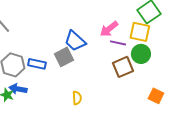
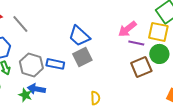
blue trapezoid: (75, 41) -> (79, 36), moved

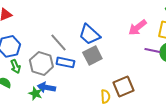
gray line: (20, 24) -> (58, 42), moved
purple line: (136, 43) -> (152, 50), moved
brown square: (141, 67) -> (123, 86), moved

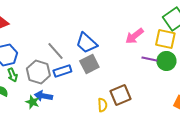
blue rectangle: (65, 62) -> (62, 71), turned -30

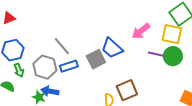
blue trapezoid: (86, 43) -> (112, 48), moved

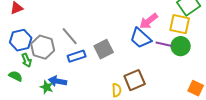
blue trapezoid: (112, 48) -> (141, 38), moved
gray hexagon: (45, 67) -> (43, 47), moved

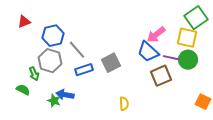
blue hexagon: (21, 40) -> (53, 36), moved
brown square: (135, 80) -> (161, 76), moved

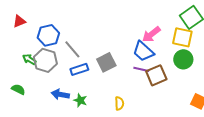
purple line: (171, 58) -> (141, 69), moved
green arrow: (34, 74) -> (29, 59), moved, turned 144
green star: (54, 101) -> (80, 100), moved

